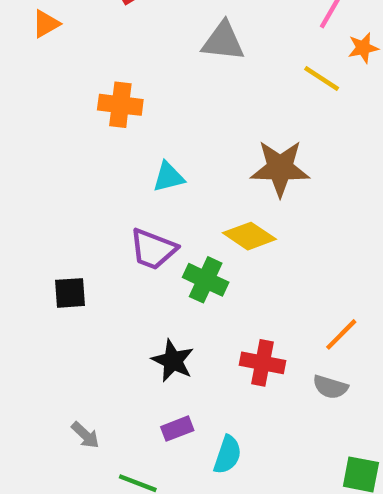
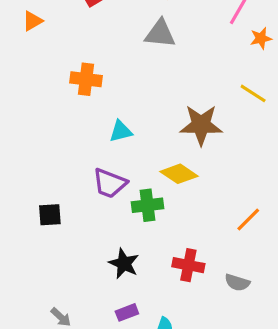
yellow line: (322, 79) -> (253, 93), moved
green cross: (206, 280) -> (147, 205), turned -32
orange line: (341, 334) -> (248, 219), moved

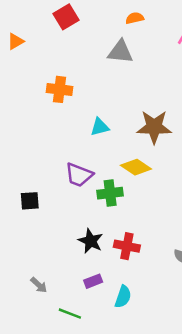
cyan triangle: (121, 131) -> (100, 127), moved
red cross: (188, 265) -> (127, 246), moved

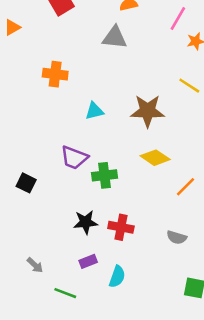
yellow diamond: (136, 167) -> (155, 158), moved
black square: (30, 201) -> (26, 183), turned 30
black star: (91, 241) -> (86, 222), turned -30

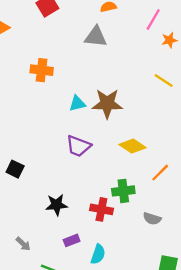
brown star: (148, 111) -> (107, 103), moved
purple trapezoid: (74, 158) -> (78, 146), moved
green cross: (105, 175) -> (123, 191), moved
black star: (86, 222) -> (57, 205), moved

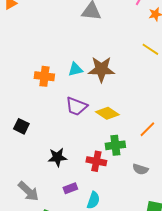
orange cross: (42, 70) -> (44, 76), moved
yellow diamond: (133, 146) -> (107, 113), moved
gray arrow: (23, 244) -> (28, 191), size x1.6

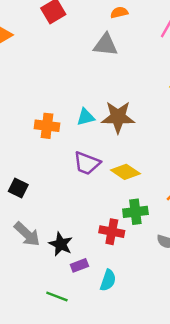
black star: (57, 157) -> (61, 244), moved, turned 30
gray arrow: (28, 191) -> (27, 234), moved

